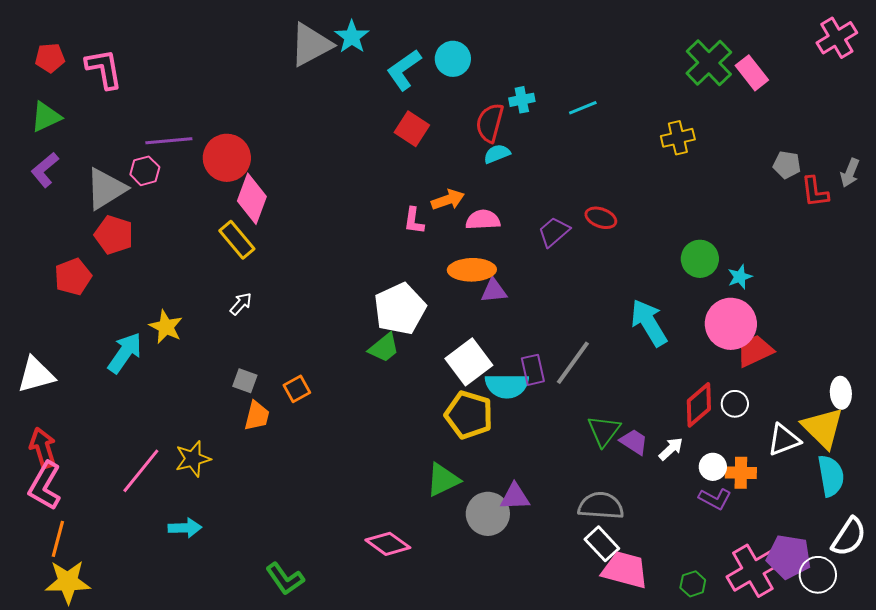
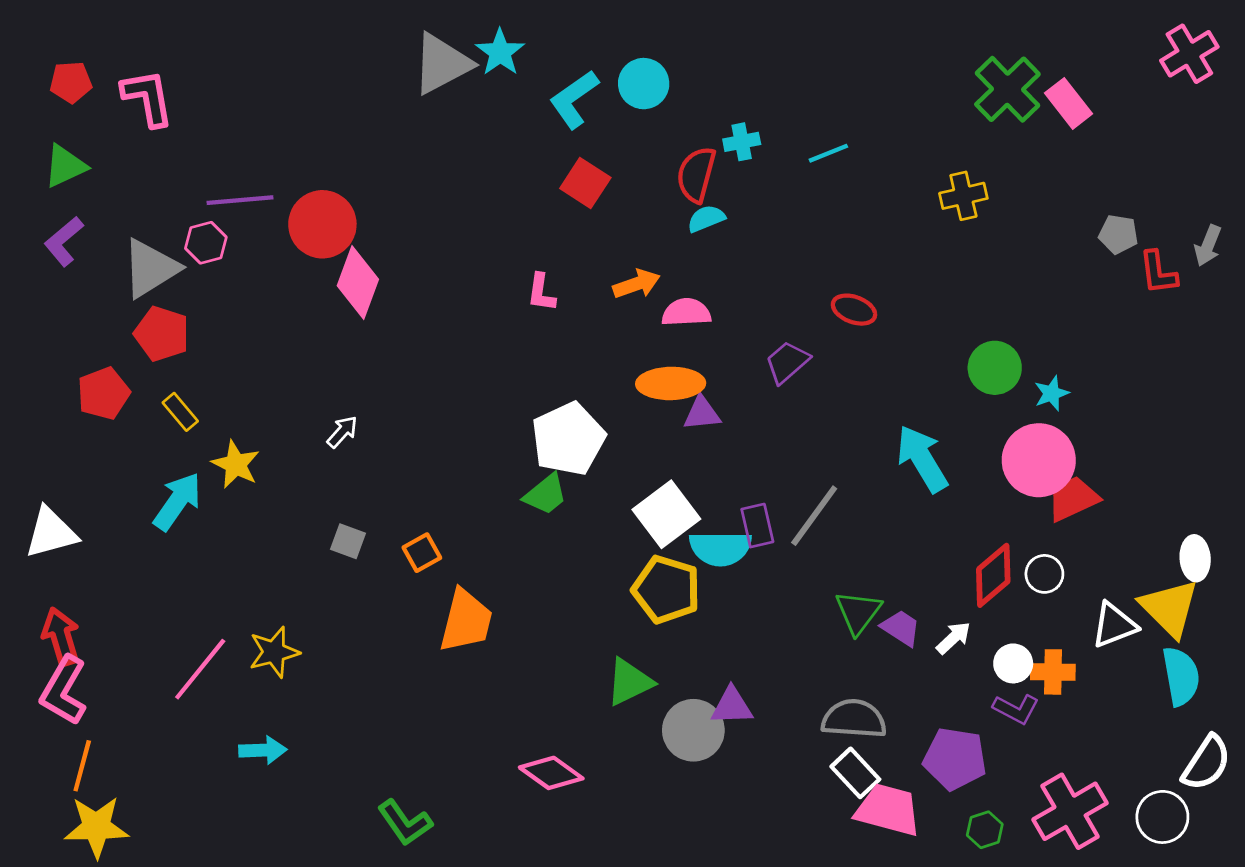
pink L-shape: (414, 221) -> (541, 292), moved
purple trapezoid: (554, 232) -> (787, 362), moved
yellow rectangle: (237, 240) -> (180, 412), moved, size x0.7
orange trapezoid: (257, 416) -> (466, 621), moved, size x1.5
purple pentagon: (789, 557) -> (955, 759), moved

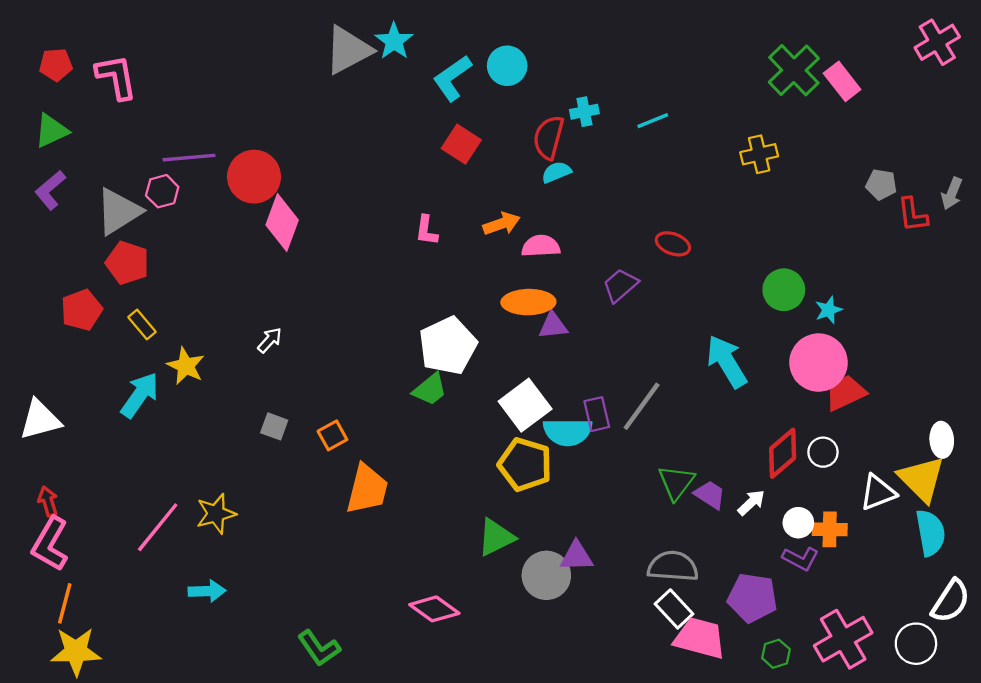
red arrow: (61, 636) -> (48, 501), size x0.7

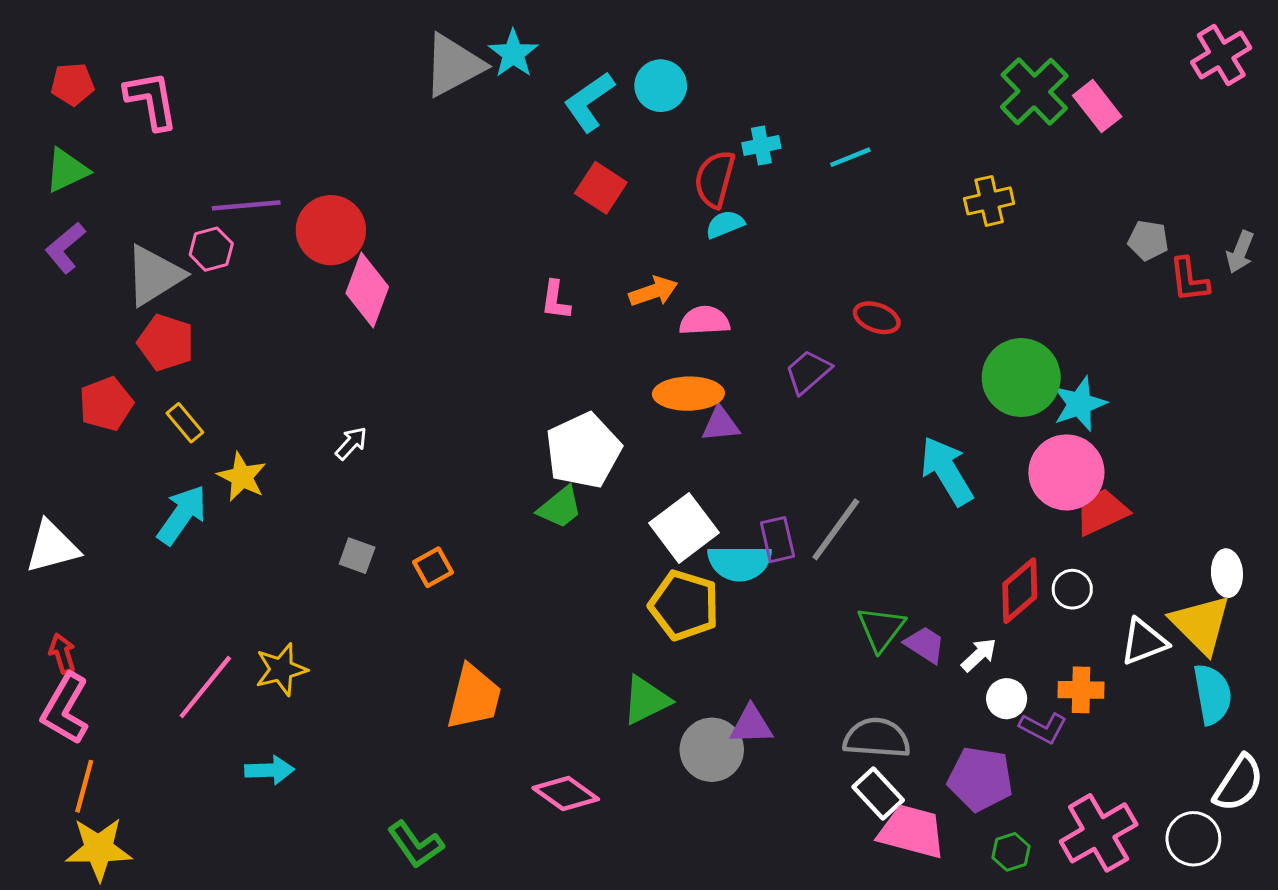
green circle: (784, 290) -> (1021, 378), size x1.4
cyan star: (829, 310) -> (1080, 404), size x1.5
orange trapezoid: (367, 489) -> (474, 697), moved
white circle: (798, 523) -> (1007, 699), moved

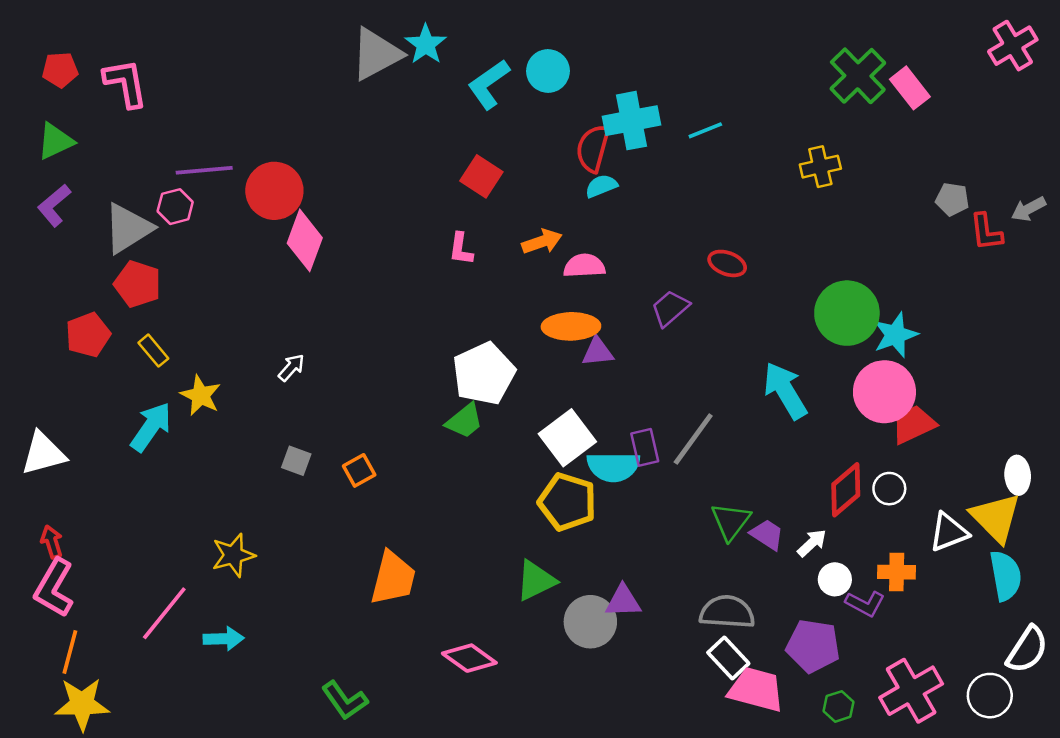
cyan cross: (761, 145) -> (632, 121), size x1.8
red square: (601, 188) -> (481, 176), moved
gray arrow: (1240, 252) -> (1029, 209), turned 40
pink line: (205, 687) -> (164, 613), moved

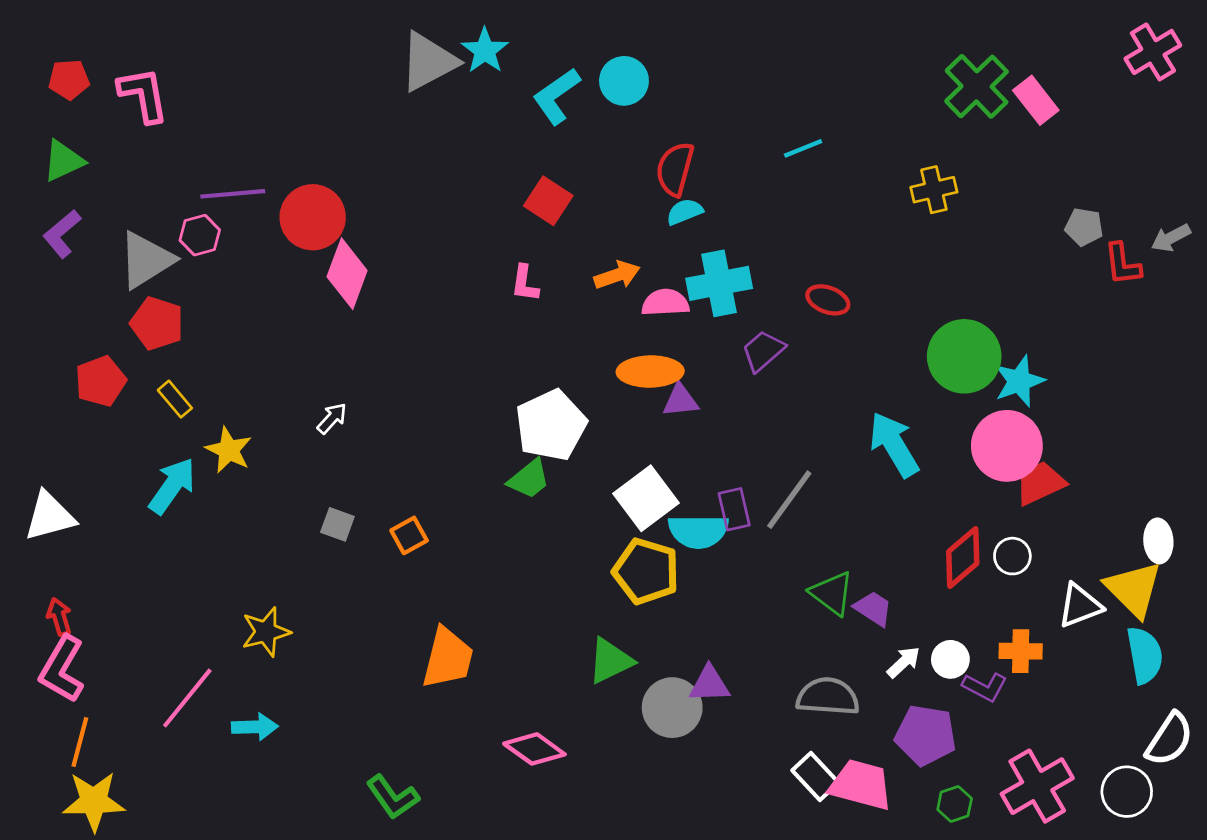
cyan cross: (632, 121) -> (719, 283), moved
green triangle: (731, 521) -> (832, 593), turned -30
white arrow: (812, 543) -> (904, 662), moved
white rectangle: (728, 658) -> (815, 776), moved

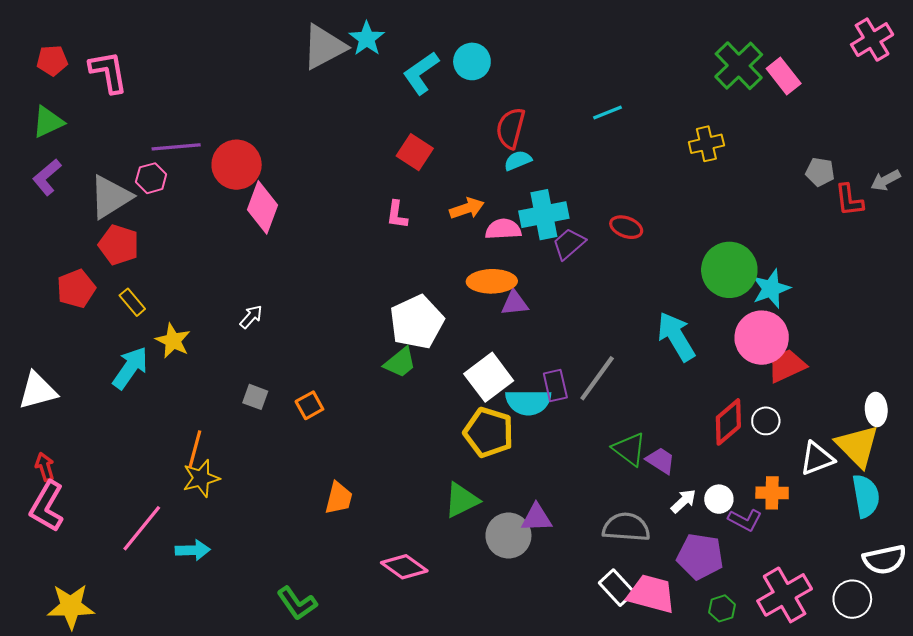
purple trapezoid: (763, 351) -> (569, 244), moved
orange trapezoid: (448, 658) -> (339, 498), size x0.7
white semicircle: (1169, 739) -> (885, 560), turned 45
orange line: (80, 742) -> (195, 449), moved

